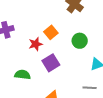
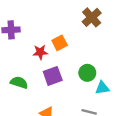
green circle: (80, 41) -> (87, 73), moved

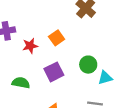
red star: (40, 52) -> (30, 46), moved

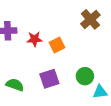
red star: (30, 46) -> (35, 39), moved

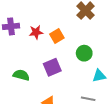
green circle: (85, 76) -> (84, 53), moved

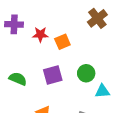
green circle: (84, 53) -> (86, 73), moved

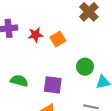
purple square: (53, 75) -> (53, 85), moved, turned 30

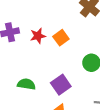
purple square: (53, 85) -> (61, 85), turned -36

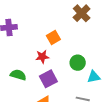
red star: (38, 36) -> (42, 57), moved

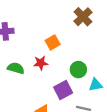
green semicircle: (18, 75) -> (16, 68), moved
purple square: (48, 79) -> (63, 90), moved

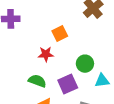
green semicircle: (16, 68) -> (37, 81), moved

